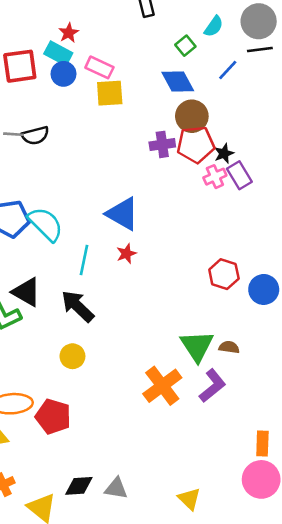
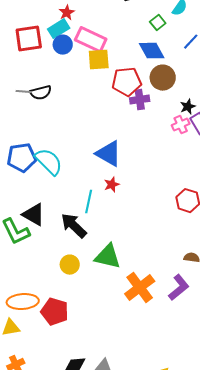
cyan rectangle: (58, 53) -> (59, 29), turned -60
pink rectangle: (99, 67) -> (91, 40), size x1.4
red pentagon: (196, 144) -> (127, 82), moved
cyan line: (84, 260) -> (89, 202), moved
green triangle: (197, 346) -> (108, 257), moved, turned -44

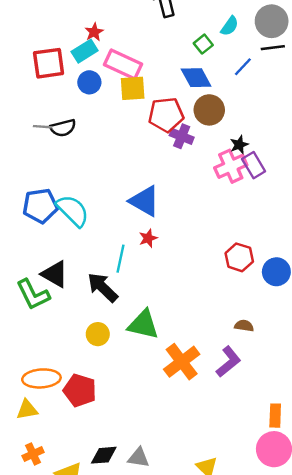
blue circle: (63, 45) -> (89, 82), moved
purple cross: (140, 100) -> (182, 136), turned 30
pink cross: (181, 125) -> (231, 166), size x1.5

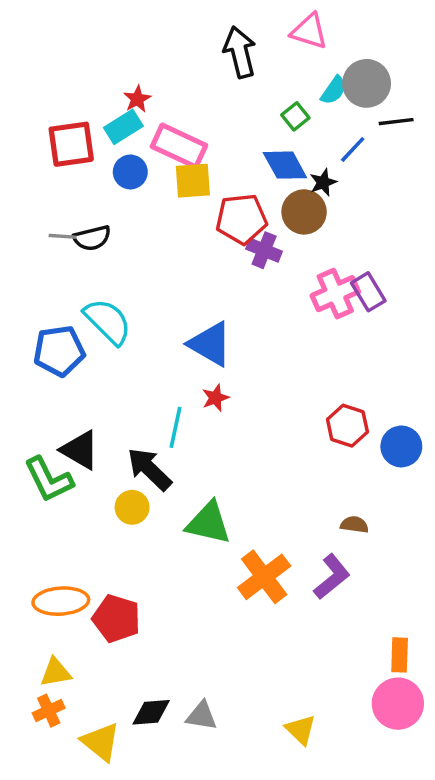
gray circle: (272, 21) -> (367, 83), moved
black star: (239, 145) -> (323, 182), moved
cyan semicircle: (73, 211) -> (108, 321), moved
yellow circle: (98, 334) -> (132, 507), moved
yellow triangle: (27, 410) -> (56, 672), moved

